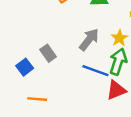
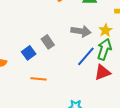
gray arrow: (89, 40) -> (81, 31), turned 60
blue line: (95, 71) -> (86, 56), turned -70

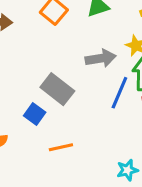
gray rectangle: (48, 42) -> (57, 89), size x1.5

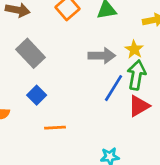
gray rectangle: (57, 89) -> (31, 53), moved

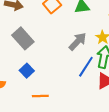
gray arrow: (102, 56) -> (78, 42), turned -48

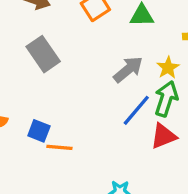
blue square: (27, 71) -> (39, 131), moved, turned -32

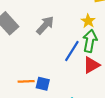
gray arrow: (128, 69) -> (45, 25), moved
blue square: (39, 131) -> (43, 84), moved

